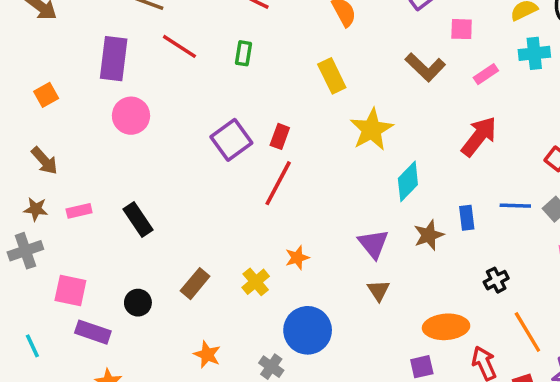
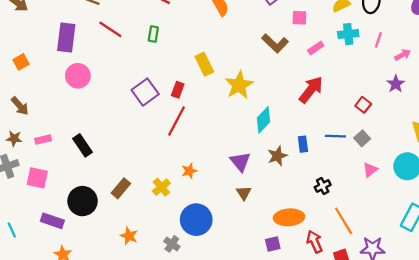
yellow rectangle: (332, 76) -> (204, 64), moved
pink square: (70, 290) -> (37, 178), moved
black circle: (138, 303) -> (83, 201), size x1.6

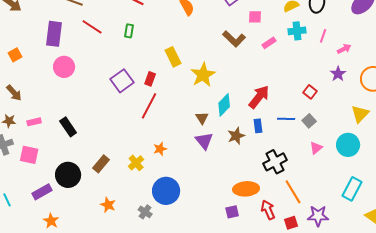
red arrow: (311, 90) -> (259, 97), moved
black cross: (323, 186) -> (275, 162), size x1.6
brown triangle: (244, 193) -> (202, 118), moved
purple rectangle: (52, 221) -> (42, 192), turned -48

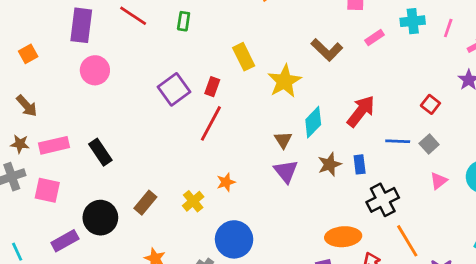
brown L-shape: (234, 39) -> (327, 50), moved
pink rectangle: (34, 122) -> (54, 145), size x1.5
blue rectangle: (258, 126) -> (360, 164), moved

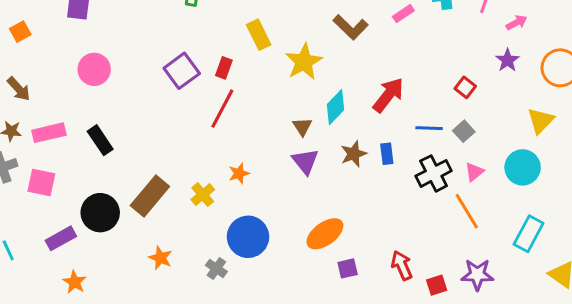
pink circle: (95, 70) -> (94, 69), moved
black cross: (383, 200) -> (434, 173), moved
brown rectangle: (145, 203) -> (150, 196), size x1.5
orange ellipse: (343, 237) -> (325, 234), moved, turned -32
orange line: (407, 241) -> (467, 211), moved

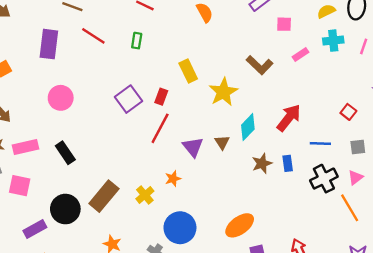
gray square: (464, 131) -> (358, 147), moved, turned 35
purple triangle: (305, 161) -> (193, 147), moved

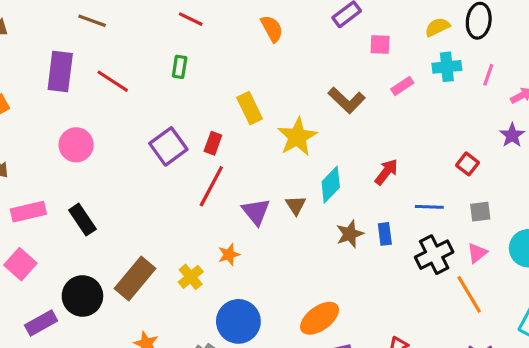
red line: (93, 36) -> (113, 81), moved
red arrow: (289, 118) -> (386, 172), size x0.7
pink square: (20, 186) -> (20, 264), turned 30

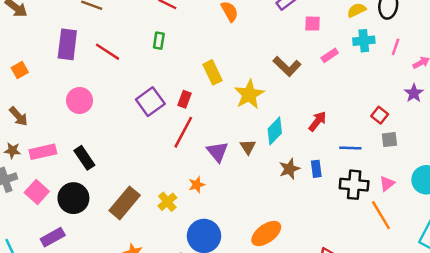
gray square: (480, 212) -> (389, 140), moved
black cross: (434, 255) -> (354, 185), turned 32
black circle: (82, 296) -> (73, 198), moved

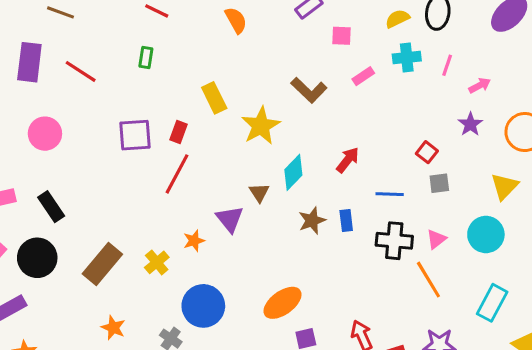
purple square: (150, 102) -> (135, 135), turned 32
purple triangle: (217, 152) -> (230, 219), moved

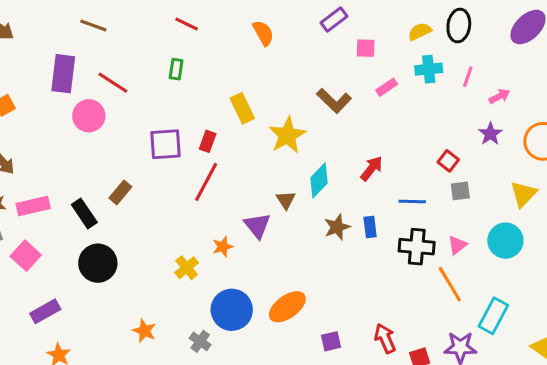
pink circle: (45, 134) -> (89, 116), moved
black circle: (37, 258) -> (98, 263), moved
brown rectangle: (102, 264) -> (120, 192), moved, size x0.6
orange ellipse: (283, 303) -> (287, 307), moved
cyan rectangle: (492, 303) -> (493, 316), moved

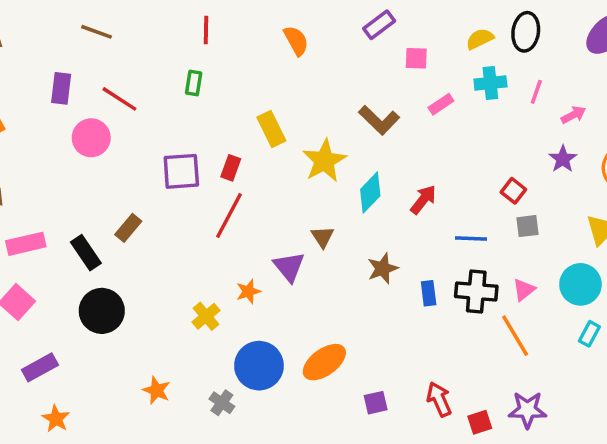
red line: (187, 24) -> (206, 30), turned 65
purple rectangle: (63, 74) -> (61, 88), size x0.7
cyan diamond: (319, 180) -> (370, 193), moved
blue rectangle: (370, 227) -> (429, 293), moved
cyan rectangle: (493, 316) -> (589, 334), moved, size x0.6

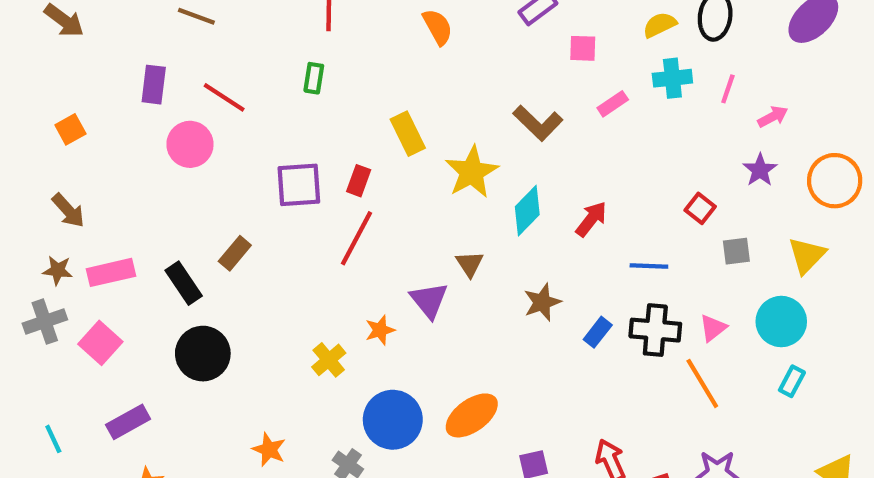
gray square: (527, 226) -> (736, 251), moved
blue rectangle: (429, 293) -> (598, 332), turned 45

